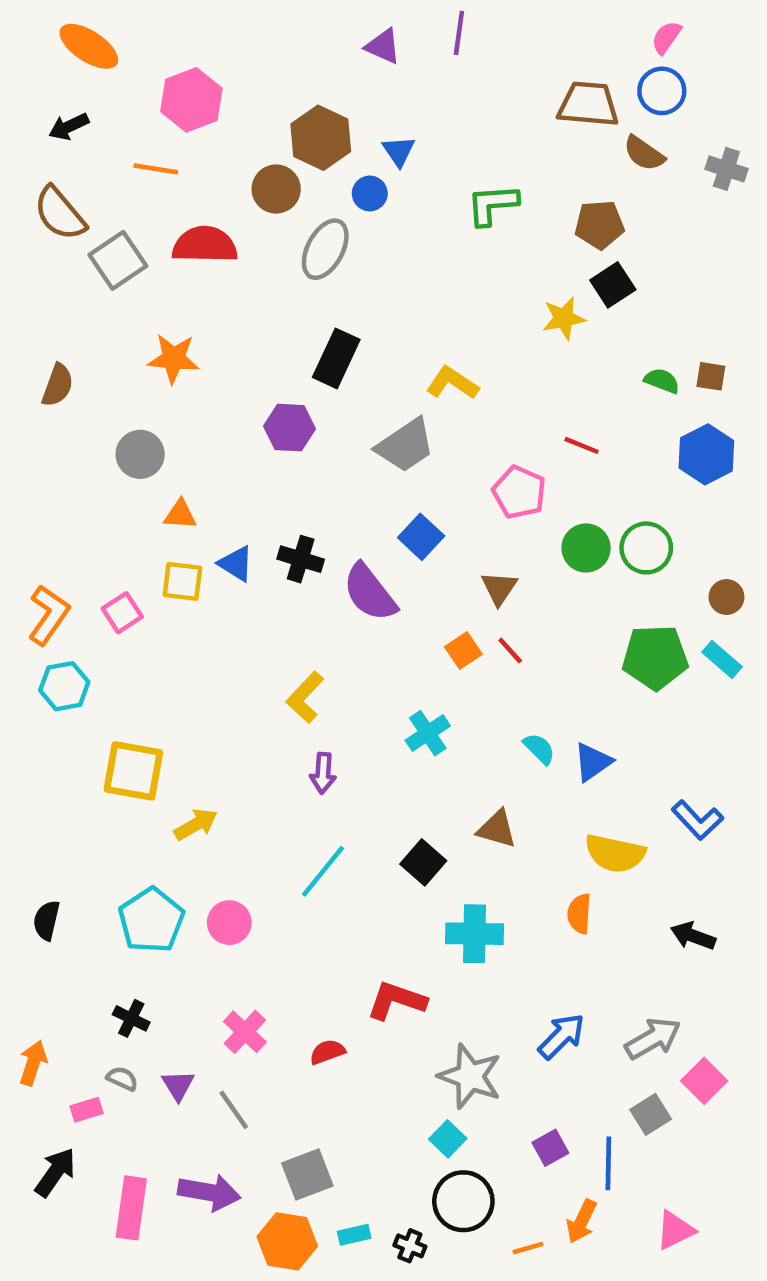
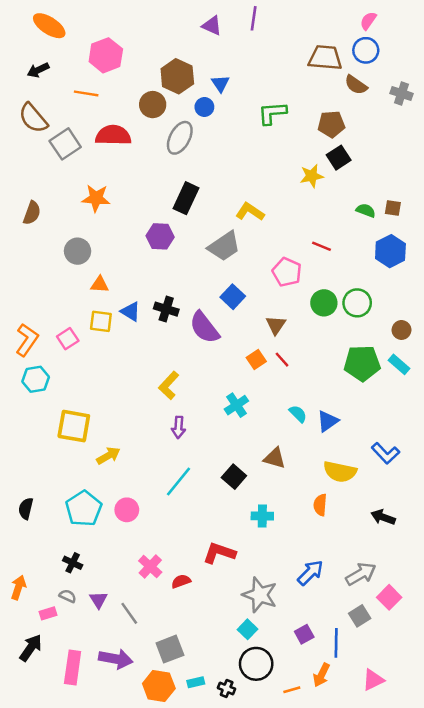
cyan cross: (475, 934) -> (262, 516), size x0.7
pink cross: (245, 1032) -> (150, 567), moved

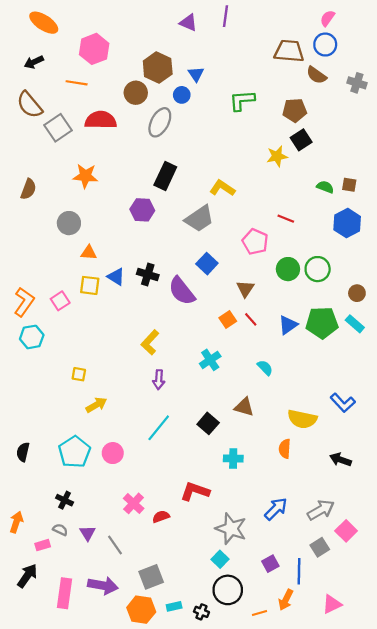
blue triangle: (328, 421) -> (288, 325), moved
yellow square: (74, 426) -> (79, 374), moved, size x0.5

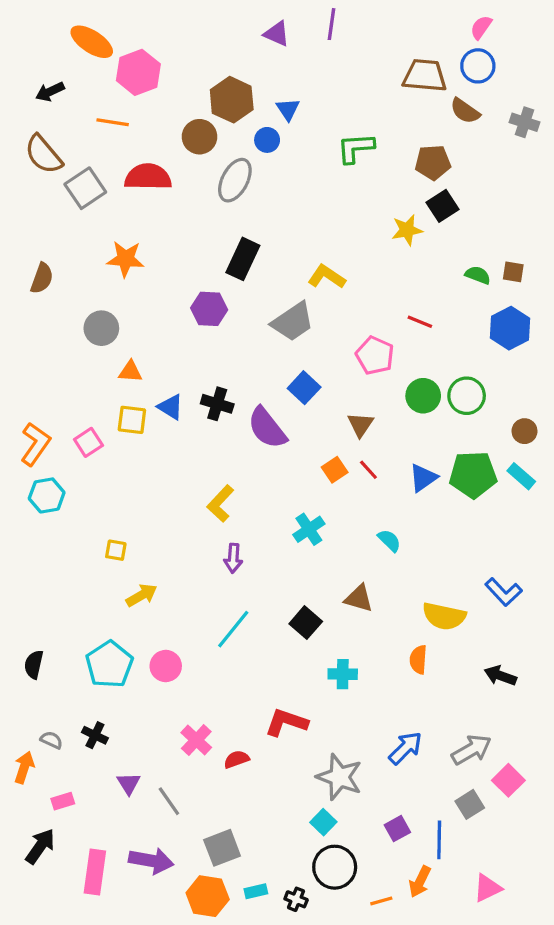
orange ellipse: (44, 23) -> (92, 42), moved
gray semicircle: (60, 530) -> (51, 740), moved

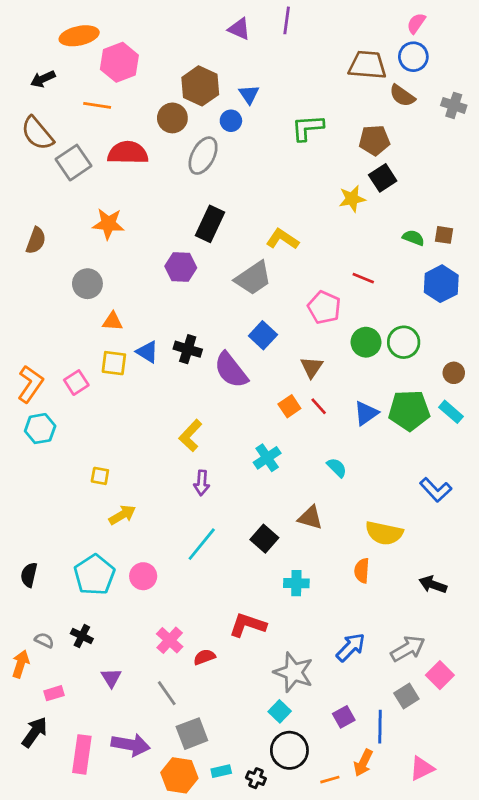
orange ellipse: (92, 42) -> (79, 36), turned -45
blue L-shape: (504, 592) -> (436, 490), moved
gray line: (169, 801) -> (167, 693), moved

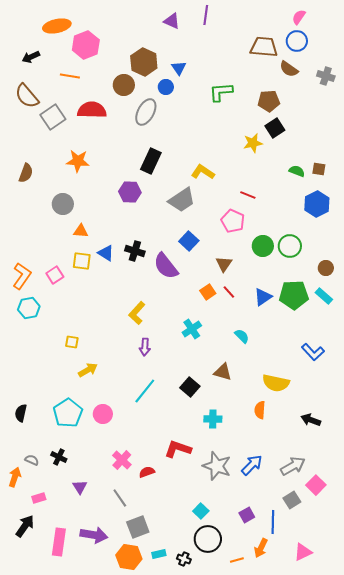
red line: (363, 278) -> (248, 195), moved
gray star: (294, 672) -> (217, 466), moved

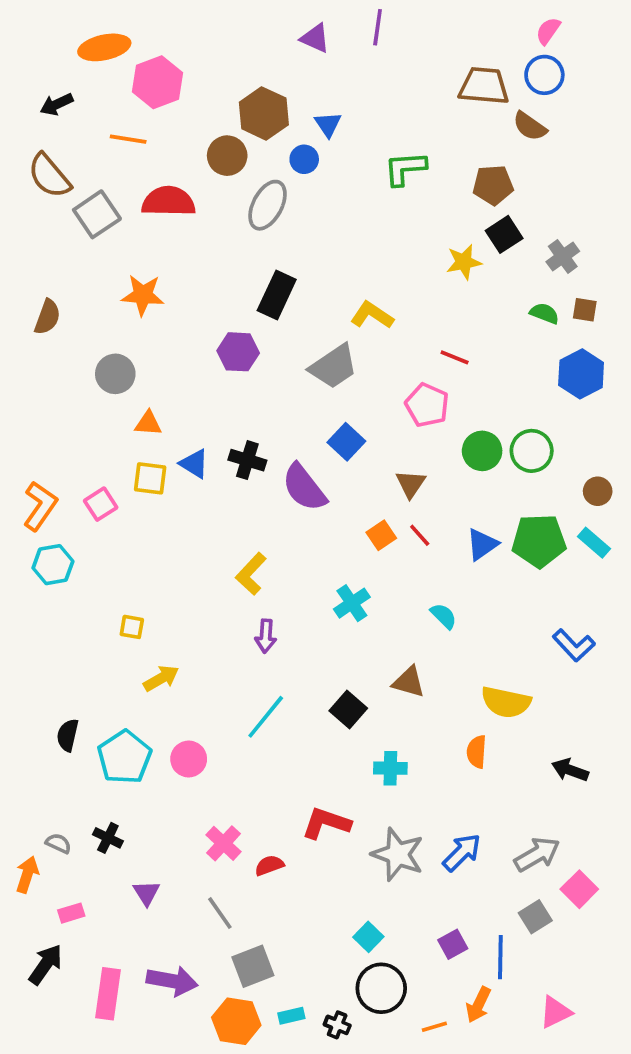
gray cross: (326, 76) -> (563, 256), moved, turned 36
black semicircle: (21, 413) -> (68, 735), moved

